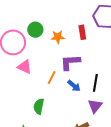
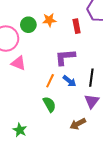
orange star: (58, 37) -> (49, 20), moved
orange line: (52, 77) -> (50, 81), moved
green semicircle: (39, 106) -> (49, 104), moved, turned 140

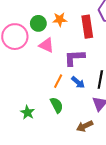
red rectangle: (77, 26) -> (87, 27), size x1.5
pink triangle: (18, 63) -> (46, 45), moved
green star: (20, 130) -> (27, 112), moved

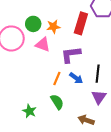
orange star: (60, 19) -> (53, 27), moved
red rectangle: (87, 27) -> (81, 23), turned 30
brown arrow: (85, 126) -> (86, 120), turned 49

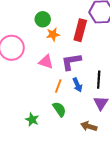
green circle: (33, 24) -> (43, 19), moved
pink triangle: (43, 45) -> (46, 62), moved
blue arrow: (76, 78) -> (77, 85), turned 32

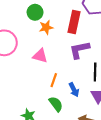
purple L-shape: (71, 62) -> (79, 50), moved
blue arrow: (77, 85) -> (74, 90), moved

